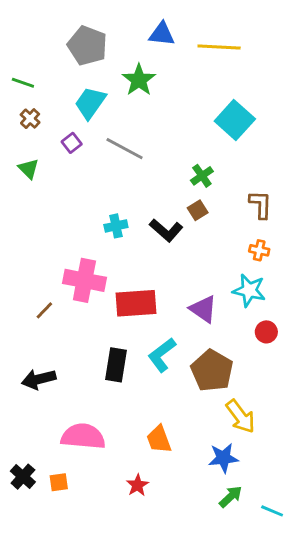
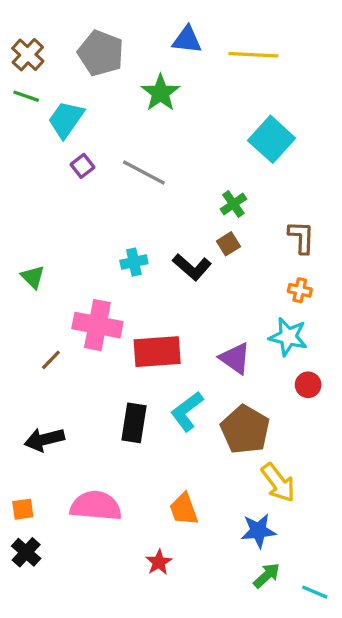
cyan trapezoid: (90, 103) -> (66, 119), moved
brown cross: (30, 119) -> (28, 55), moved, size x1.4
green triangle: (29, 169) -> (33, 277), moved
orange square: (59, 482) -> (23, 509), moved

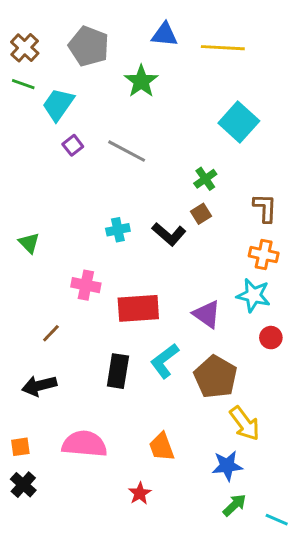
orange cross: (300, 290) -> (264, 255), size x1.4
pink cross: (97, 325) -> (86, 285), size x0.7
brown line: (51, 360) -> (51, 333), moved

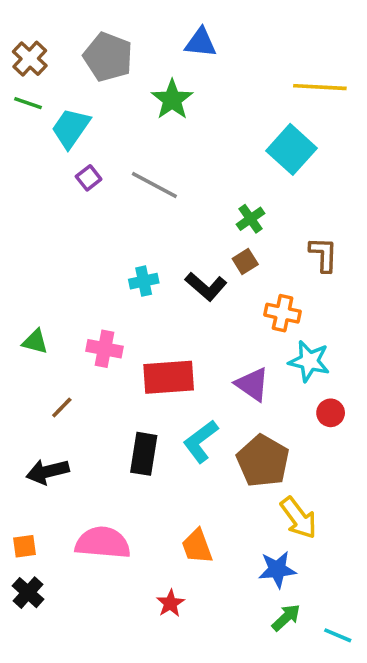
yellow line: (223, 48) -> (320, 87), moved
green triangle: (29, 243) -> (35, 342), moved, turned -30
orange cross: (264, 255) -> (283, 313), moved

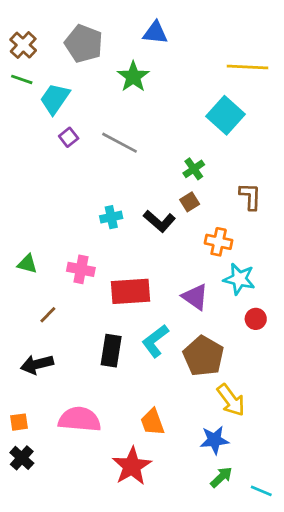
red star: (170, 603) -> (132, 466), size x1.8

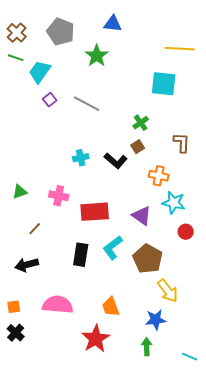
cyan square: (225, 115) -> (164, 84), turned -36
green triangle: (27, 264) -> (20, 192), turned -35
green arrow: (221, 477) -> (147, 347), moved, turned -48

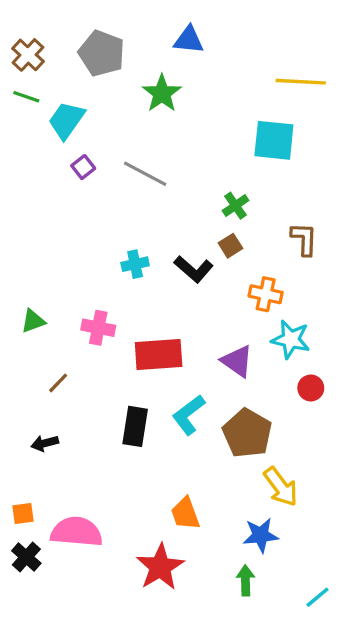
black arrow: (27, 265) -> (45, 443), size x0.7
pink semicircle: (58, 305) -> (77, 532), moved
cyan line: (190, 357) -> (317, 597), turned -63

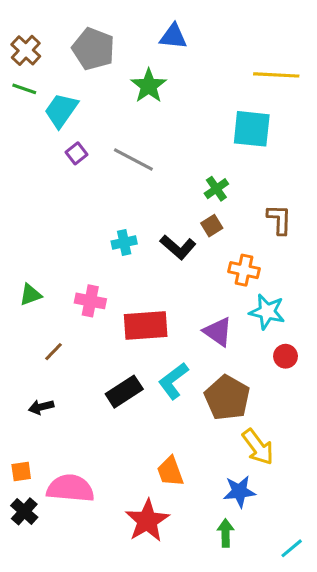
black rectangle: (135, 426) -> (124, 392), turned 48

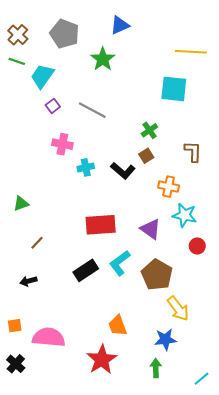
blue triangle: (173, 37) -> (120, 25), turned -30
pink cross: (90, 301) -> (62, 144), moved
black cross: (24, 511) -> (16, 364), moved

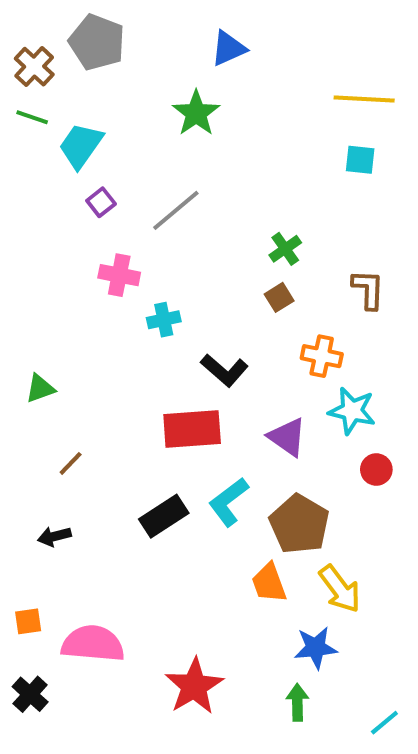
gray pentagon: (65, 34) -> (97, 42), moved
cyan square: (174, 89) -> (360, 160), moved, size x0.6
gray line: (92, 110) -> (176, 210), turned -68
black L-shape: (123, 171) -> (224, 370), moved
orange trapezoid: (118, 326) -> (269, 583), moved

